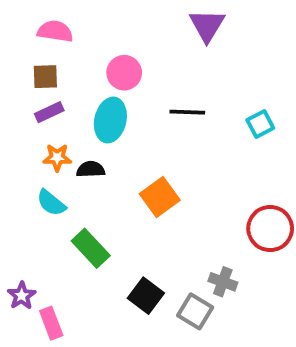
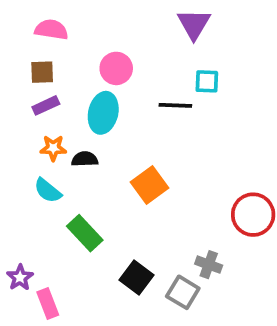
cyan square: (260, 124) -> (207, 81), moved, turned 30

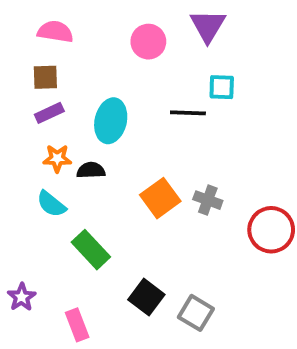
pink circle: (116, 68) -> (148, 42), moved
gray cross: (209, 265) -> (208, 200), moved
pink rectangle: (48, 303) -> (77, 325), moved

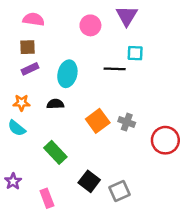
orange star: (57, 158) -> (22, 103), moved
cyan semicircle: (51, 204) -> (17, 128), moved
gray square: (196, 313) -> (119, 191), turned 35

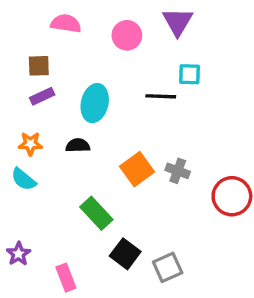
pink semicircle: (34, 19) -> (66, 23), moved
green rectangle: (55, 152) -> (96, 213), moved

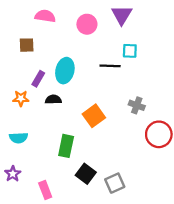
purple rectangle: (42, 96) -> (38, 79), moved, turned -35
gray cross: (178, 171) -> (137, 105), moved
cyan semicircle: (24, 179) -> (19, 138), moved, turned -42
green rectangle: (96, 213) -> (66, 146), turned 55

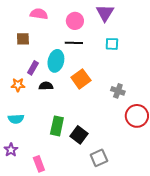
black line: (110, 66) -> (74, 43), moved
orange square: (94, 116) -> (81, 79), moved
black square: (86, 174) -> (79, 135), moved

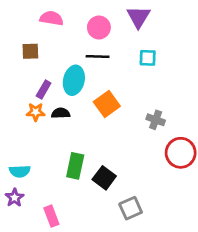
orange star: (18, 85) -> (36, 112), moved
cyan semicircle: (16, 119) -> (20, 171), moved

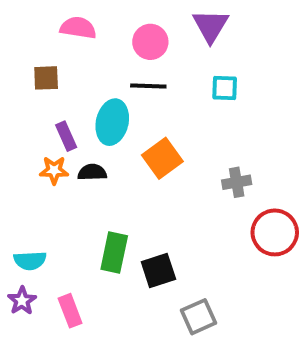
purple rectangle: (44, 89) -> (66, 136), turned -54
gray cross: (156, 120) -> (237, 182), turned -30
black square: (104, 178) -> (158, 271), turned 35
pink rectangle: (51, 216) -> (70, 311), moved

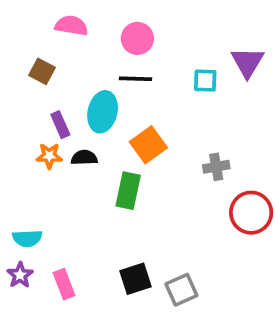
purple triangle: (211, 26) -> (247, 62), moved
brown square: (46, 78) -> (42, 71), turned 30
green rectangle: (114, 253) -> (128, 191), moved
black square: (158, 271) -> (136, 279), moved

